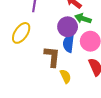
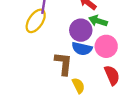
yellow ellipse: (21, 33) -> (36, 21), moved
blue semicircle: (69, 43) -> (82, 49), turned -84

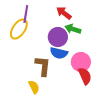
pink circle: (106, 46) -> (81, 62), moved
yellow semicircle: (78, 86) -> (34, 87), moved

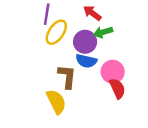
yellow ellipse: (19, 29) -> (56, 32), moved
green arrow: (73, 29) -> (103, 32), turned -35
yellow semicircle: (34, 87) -> (56, 102), size x1.5

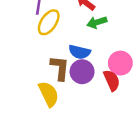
purple circle: (85, 42) -> (82, 72), moved
pink circle: (113, 72) -> (120, 63), moved

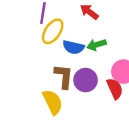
green arrow: (97, 22) -> (97, 45), moved
blue semicircle: (80, 52) -> (73, 47), moved

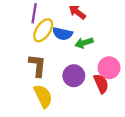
blue semicircle: (73, 47) -> (62, 34), moved
brown L-shape: (64, 76) -> (37, 65), moved

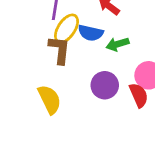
brown L-shape: (37, 65) -> (59, 50), moved
yellow semicircle: (43, 96) -> (50, 99), moved

